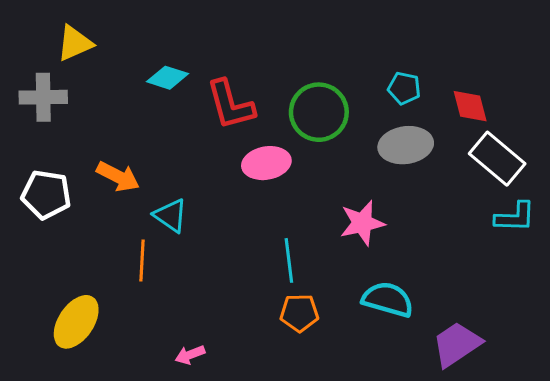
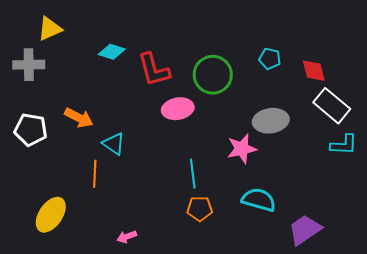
gray ellipse: (406, 145) -> (271, 121), moved

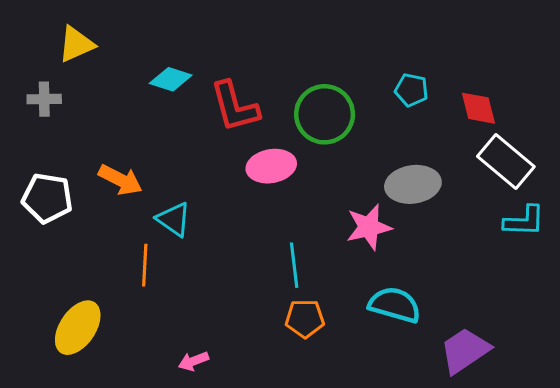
gray cross: (29, 65) -> (44, 99), size x0.7

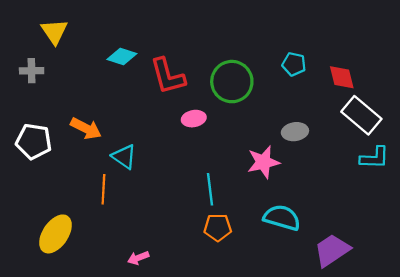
yellow triangle: (76, 44) -> (54, 31), turned -40
pink ellipse: (271, 166) -> (194, 119), size x0.7
gray ellipse: (413, 184) -> (295, 132), size x0.7

